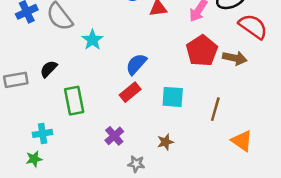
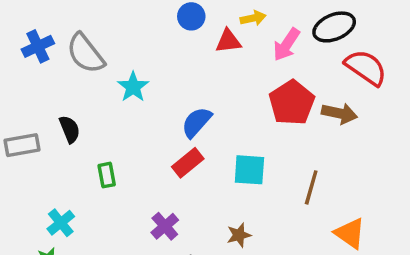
black semicircle: (49, 69) -> (70, 129), turned 114
green rectangle: (74, 101) -> (107, 175), size x0.6
cyan cross: (43, 133) -> (61, 223), turned -30

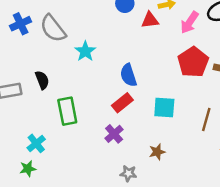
blue semicircle: (197, 122) -> (128, 75), turned -60
green rectangle: (107, 175) -> (67, 111), size x1.6
purple cross: (165, 226) -> (114, 134), moved

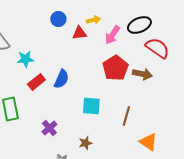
cyan star: (85, 51) -> (25, 59), turned 30
blue semicircle: (128, 75) -> (61, 79), turned -138
red rectangle: (122, 103) -> (36, 82), moved

